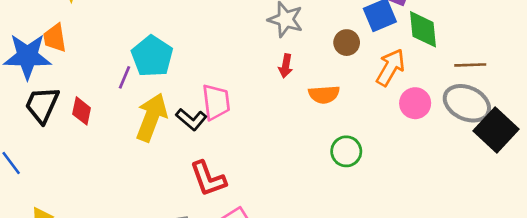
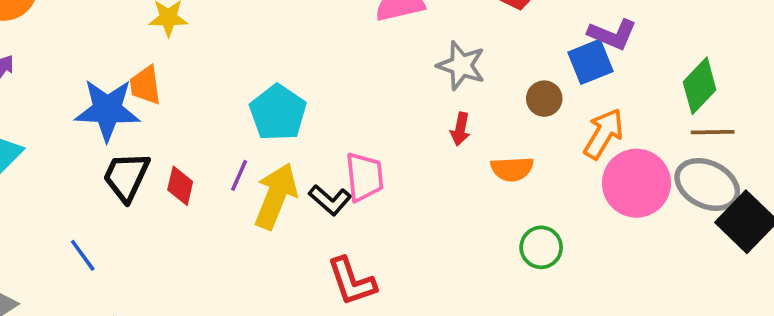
green diamond: (423, 29) -> (700, 86), moved, turned 48
purple line: (124, 77) -> (239, 175), moved
pink circle: (415, 103) -> (636, 183), size x1.6

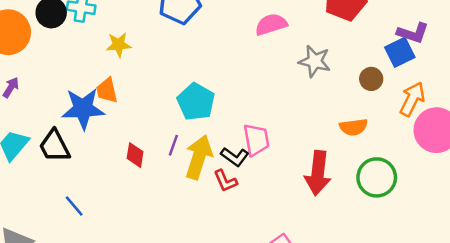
red arrow: (460, 129) -> (318, 173), moved, size x2.0
black trapezoid: (126, 177) -> (54, 146), moved, turned -48
green circle: (541, 247) -> (377, 177), size x1.4
red L-shape: (352, 281) -> (225, 181), moved, size x0.7

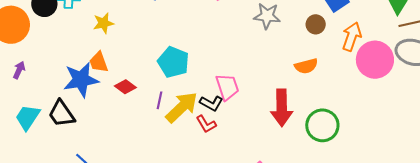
red diamond: (135, 155) -> (125, 87), moved, turned -55
yellow arrow: (199, 157) -> (182, 107), turned 36
green circle: (377, 177) -> (322, 125), moved

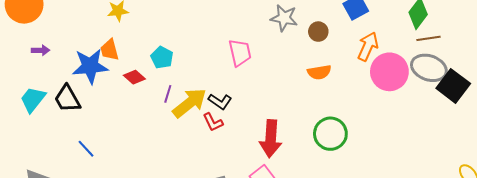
brown circle: (316, 24) -> (318, 32), moved
cyan pentagon: (173, 62) -> (162, 58), moved, size x0.7
purple arrow: (19, 70) -> (41, 50), moved, turned 60
pink trapezoid: (227, 87) -> (240, 53), moved
red arrow: (282, 108) -> (271, 139), moved

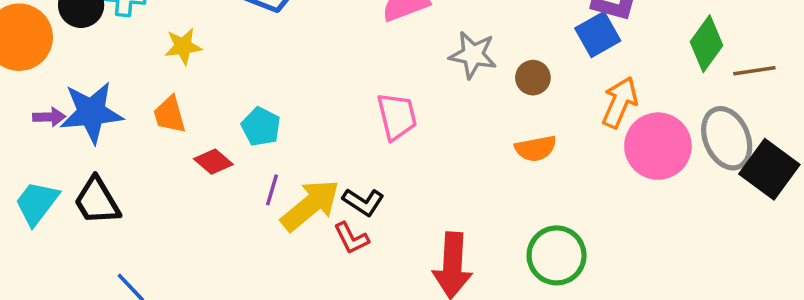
brown line: (428, 38) -> (754, 71), moved
blue star: (90, 66) -> (91, 113), moved
gray ellipse: (429, 68) -> (727, 138), turned 48

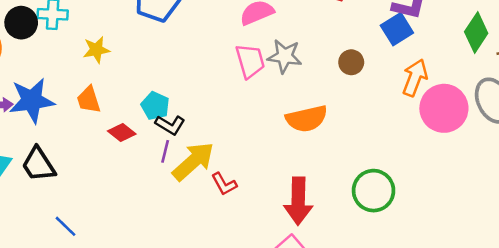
gray star: (473, 55) -> (285, 56), moved
pink trapezoid: (397, 116) -> (250, 61), moved
orange semicircle: (536, 148) -> (307, 119), moved, size x1.4
black L-shape: (363, 202) -> (170, 125), moved

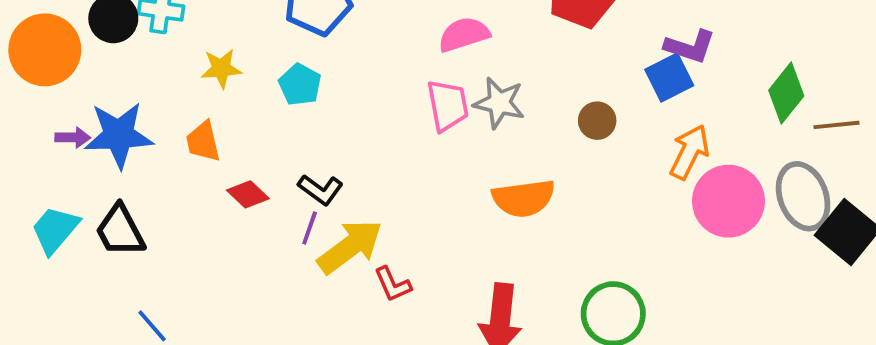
cyan pentagon: (155, 106) -> (300, 85), moved

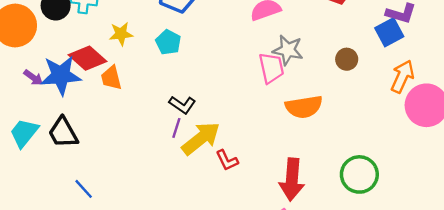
pink trapezoid: (448, 105) -> (271, 68), moved
purple arrow: (73, 138) -> (33, 78), turned 36
red diamond: (248, 194) -> (88, 58), moved, size x1.5

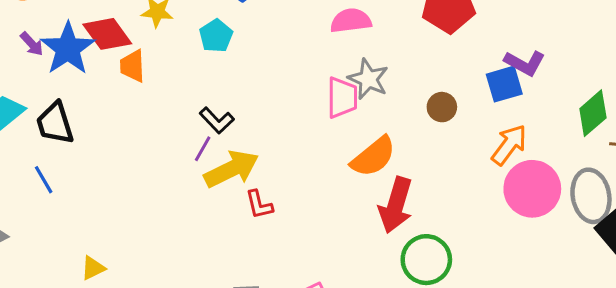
blue star: (61, 75) -> (68, 49), turned 30
orange semicircle: (304, 107) -> (373, 157), turned -42
red arrow: (292, 179) -> (396, 205), moved
blue line: (84, 189) -> (44, 180), moved

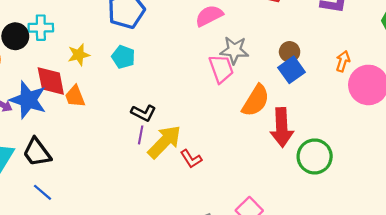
red diamond: (107, 34) -> (51, 81), turned 44
blue square: (504, 84) -> (291, 70), moved
orange arrow: (509, 145) -> (343, 61), size x0.7

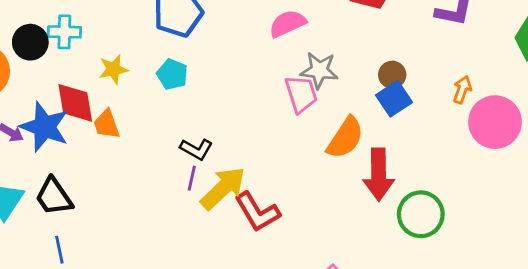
red L-shape: (191, 159) -> (257, 212), size x1.6
blue line: (42, 192) -> (59, 250), turned 36

